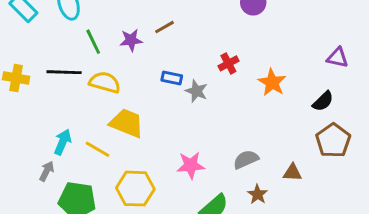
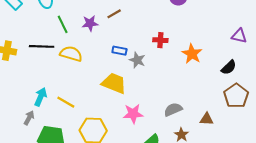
red cross: (228, 63) -> (160, 40), turned 32
yellow trapezoid: (127, 123) -> (114, 83), moved

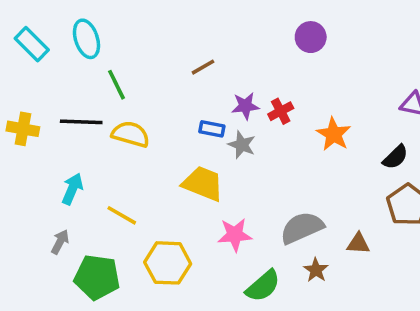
purple star: (90, 23) -> (245, 106), moved
red cross: (160, 40) -> (281, 111), turned -32
cyan arrow: (41, 97) -> (72, 189), moved
gray semicircle: (173, 109) -> (302, 228), size x1.4

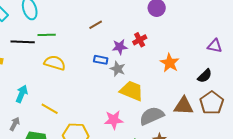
green line: (116, 85) -> (47, 35), turned -66
red cross: (281, 111) -> (140, 40), moved
black line: (81, 122) -> (23, 42), moved
yellow trapezoid: (203, 184) -> (132, 91), moved
brown triangle: (358, 244) -> (184, 106), moved, size x1.5

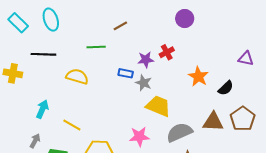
brown line: (96, 25) -> (120, 26), moved
green line: (47, 35) -> (96, 47), moved
black semicircle: (205, 76) -> (226, 88), moved

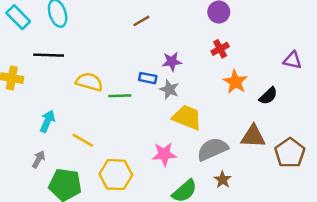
green line: (96, 47) -> (120, 96), moved
red cross: (167, 52) -> (220, 49), moved
brown pentagon: (243, 119) -> (290, 153), moved

